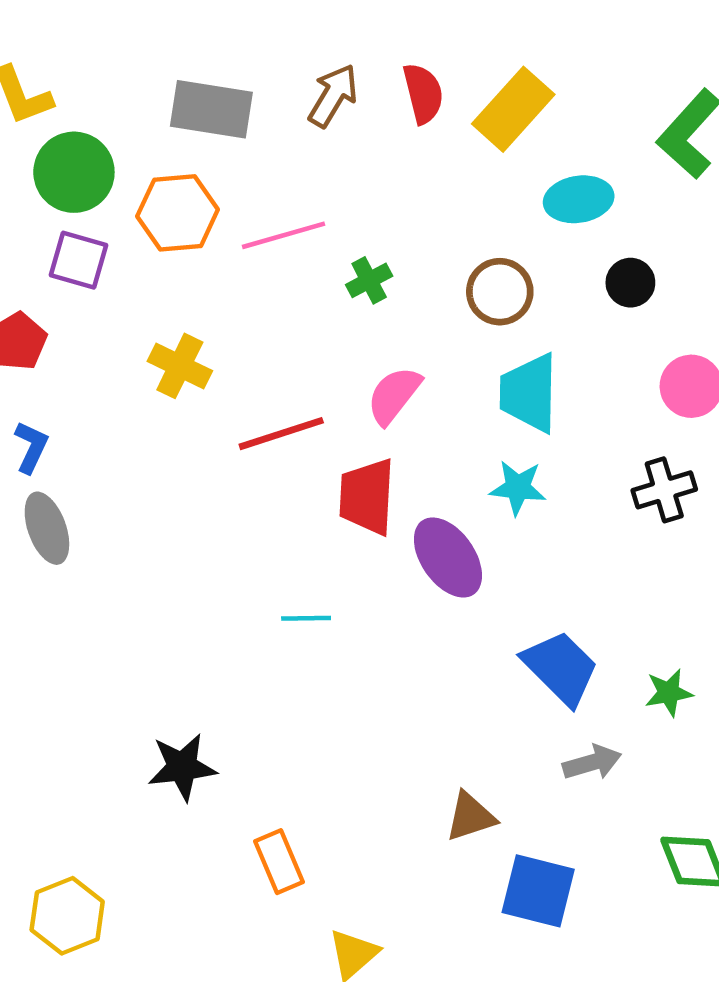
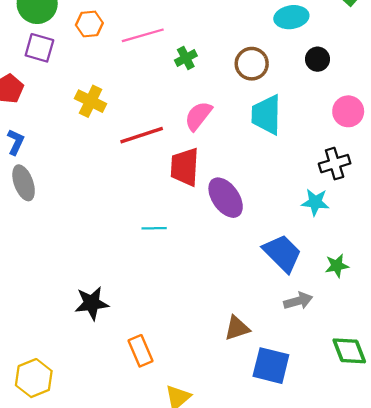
orange hexagon: (178, 213) -> (89, 24), size x0.7
cyan star: (518, 488) -> (315, 202), moved

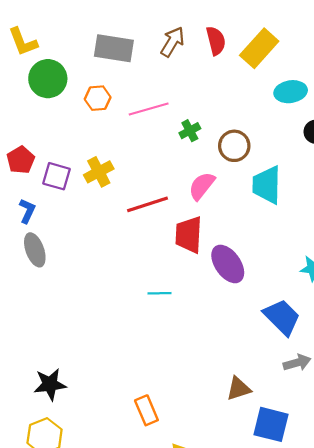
purple square: (39, 48) -> (56, 176), moved
brown circle: (252, 64) -> (234, 146), moved
yellow cross: (91, 101) -> (99, 172), turned 36
black star: (92, 303) -> (50, 384), moved

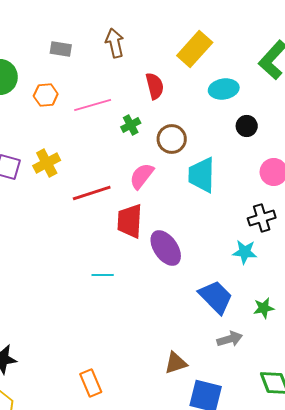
red semicircle: (216, 41) -> (155, 86), moved
brown arrow: (172, 42) -> (115, 43), turned -44
gray rectangle: (114, 48) -> (61, 49), size x0.6

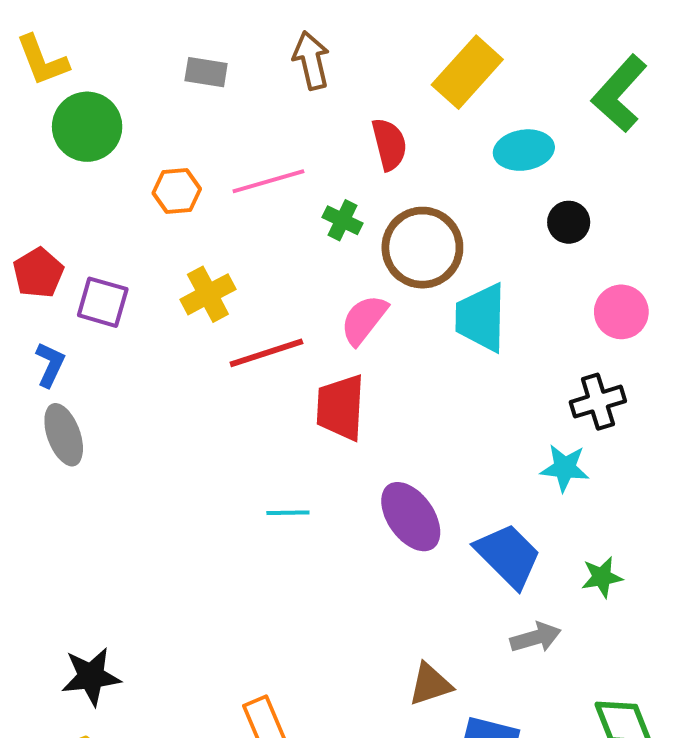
orange hexagon: (46, 95) -> (177, 191), moved
green cross: (131, 125) -> (343, 220), turned -36
brown circle: (172, 139) -> (422, 248), size x1.4
yellow cross: (47, 163) -> (208, 294), moved
purple ellipse: (166, 248) -> (411, 517), moved

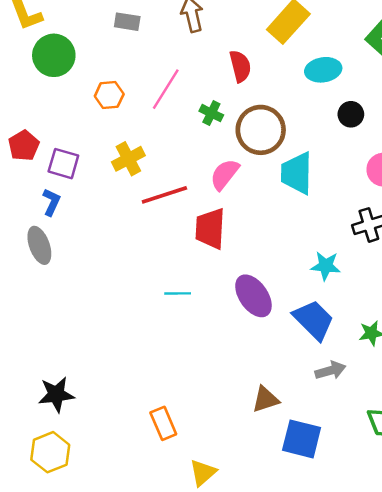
pink line: (268, 181) -> (166, 89), turned -42
blue L-shape: (50, 365) -> (51, 202), moved
cyan star: (565, 468) -> (326, 266), moved

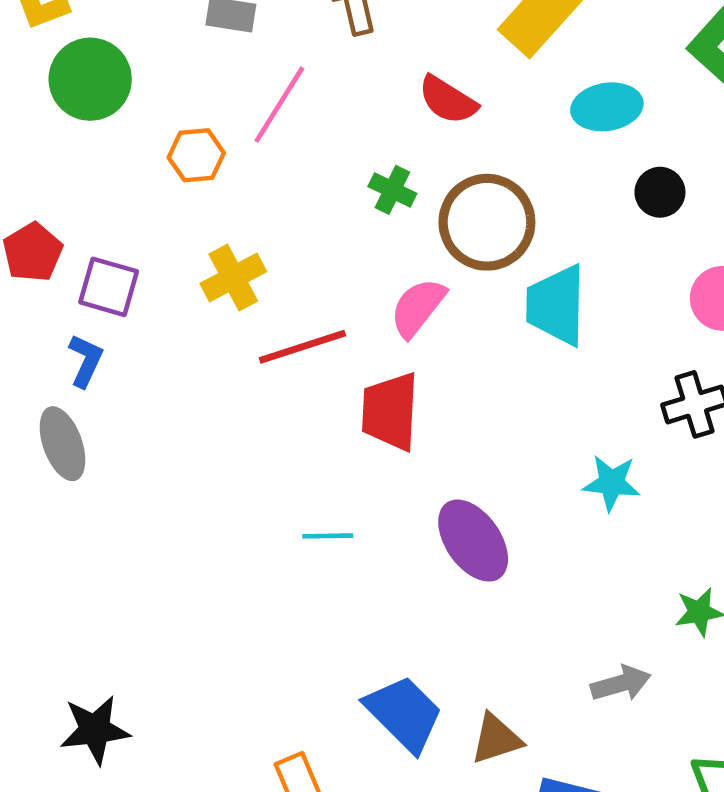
red semicircle: (240, 66) -> (448, 100), turned 136
pink line: (166, 89) -> (279, 105), moved
blue trapezoid: (314, 320) -> (404, 714), moved

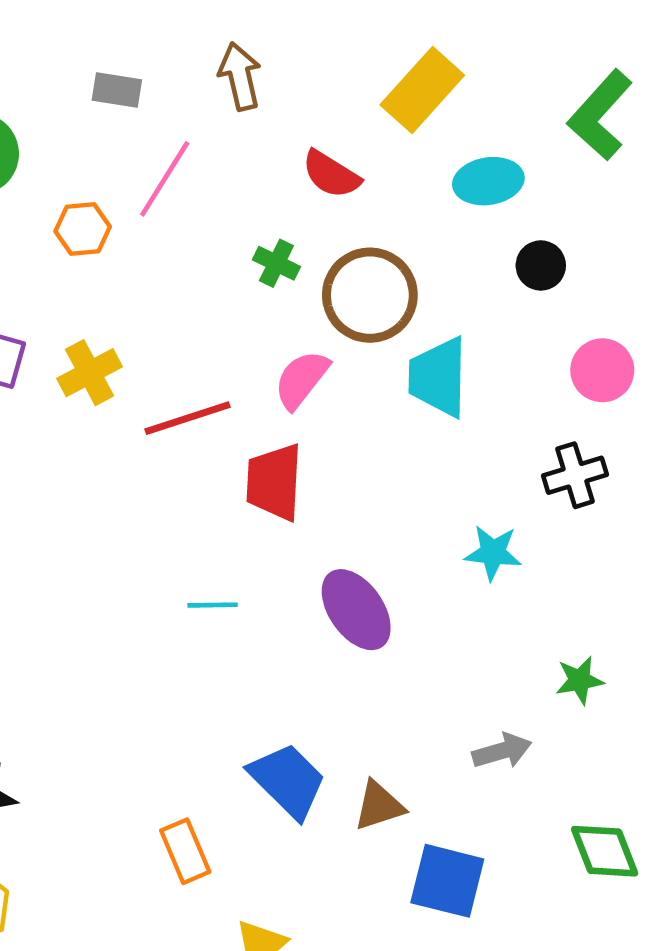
yellow cross: (233, 278) -> (90, 373), moved

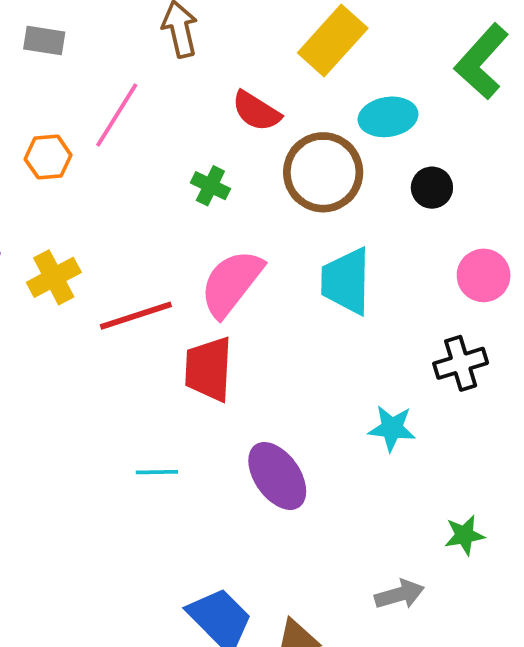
gray rectangle: (117, 90) -> (44, 41), moved
brown circle: (370, 295) -> (323, 172), moved
pink semicircle: (301, 379) -> (231, 283), size x1.4

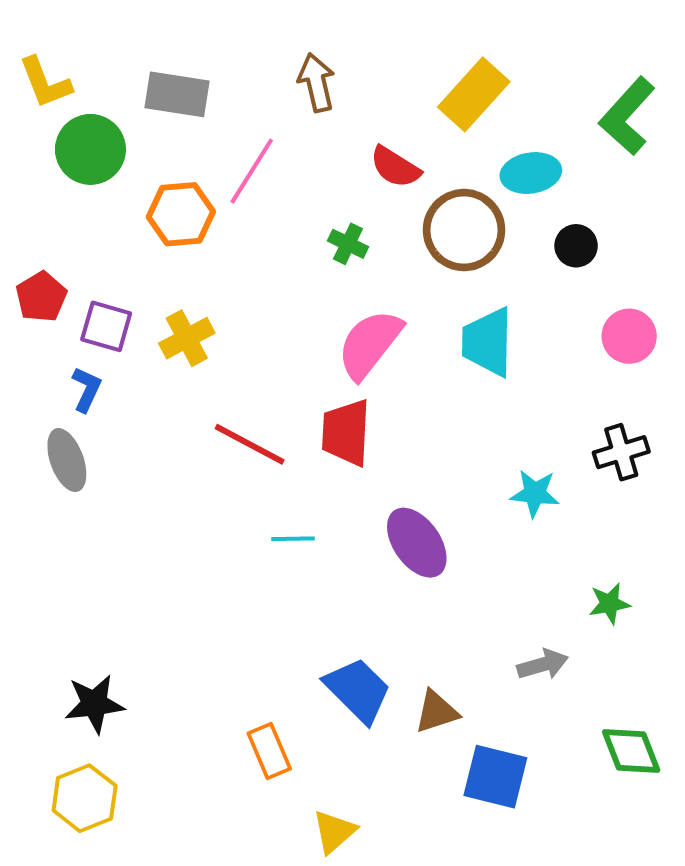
gray rectangle: (44, 41) -> (177, 94), size x1.5
orange hexagon: (48, 157) -> (181, 214), size x1.4
red line: (136, 316) -> (250, 444), moved, turned 46
black cross: (461, 363) -> (621, 452), moved

